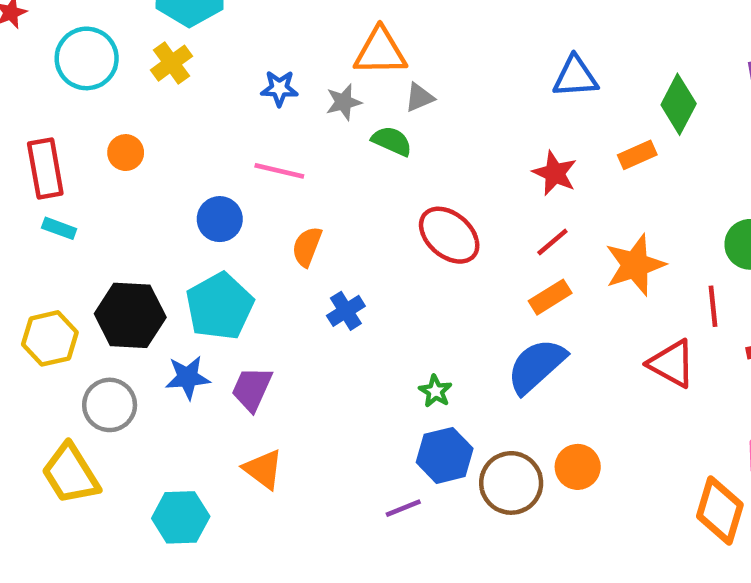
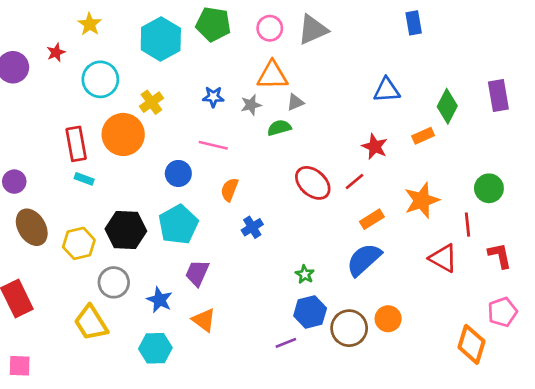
yellow cross: (172, 63) -> (151, 102), moved
green semicircle: (392, 141) -> (279, 128), turned -40
orange circle: (126, 153) -> (123, 134), size x2.0
red line: (552, 242) -> (354, 182), moved
blue star: (188, 377) -> (159, 300), moved, turned 30

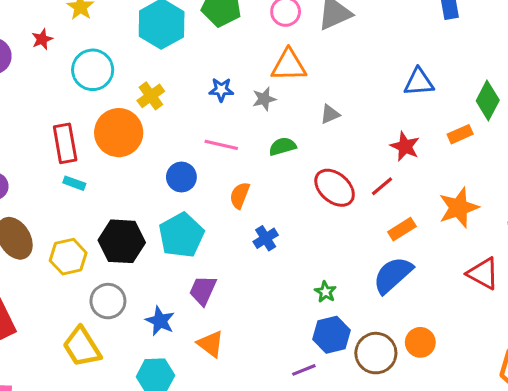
gray triangle: (295, 102) -> (330, 114), moved
green semicircle: (279, 128) -> (282, 146), moved

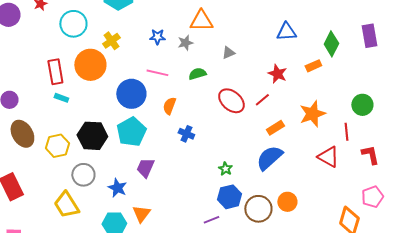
blue circle: (181, 177) -> (131, 94), size x1.5
blue cross: (266, 238) -> (186, 134), turned -35
orange triangle: (211, 344) -> (141, 214), moved, turned 30

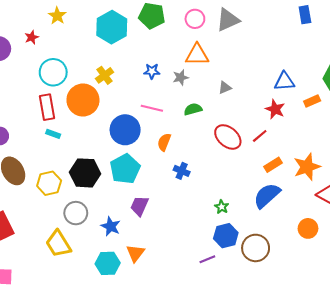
cyan circle: (73, 24) -> (53, 72), moved
blue triangle: (286, 32) -> (284, 82), moved
orange star: (312, 114) -> (307, 167), moved
orange circle: (287, 202) -> (308, 228), moved

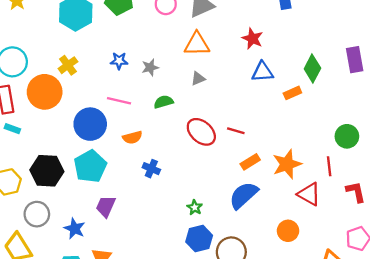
orange triangle: (197, 55) -> (197, 44), moved
red star: (275, 109) -> (252, 39), moved
red line: (260, 136) -> (236, 131), turned 56
orange semicircle: (164, 142) -> (132, 137), turned -126

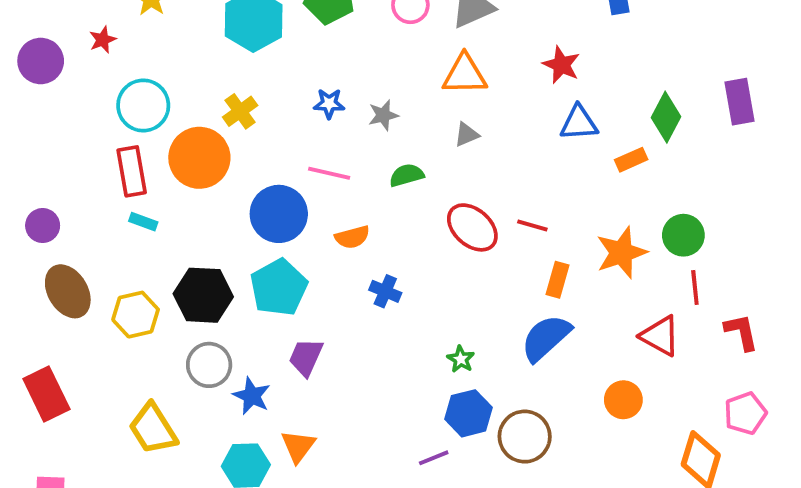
green circle: (347, 136) -> (683, 235), moved
orange rectangle: (250, 162) -> (558, 280), turned -42
orange star: (287, 164) -> (621, 253), moved
gray circle: (37, 214) -> (209, 365), moved

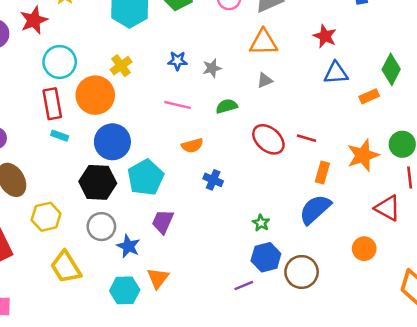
red star: (103, 40) -> (34, 20), size x1.6
blue circle: (279, 214) -> (112, 142), moved
yellow hexagon: (136, 315) -> (46, 217), moved

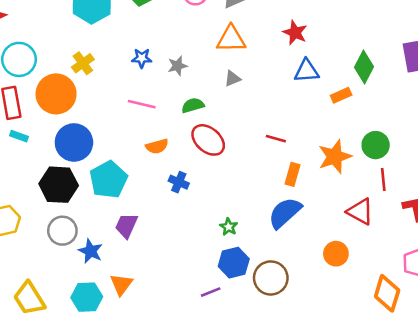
red ellipse: (268, 139) -> (208, 140), moved
yellow trapezoid: (66, 267) -> (29, 298), moved

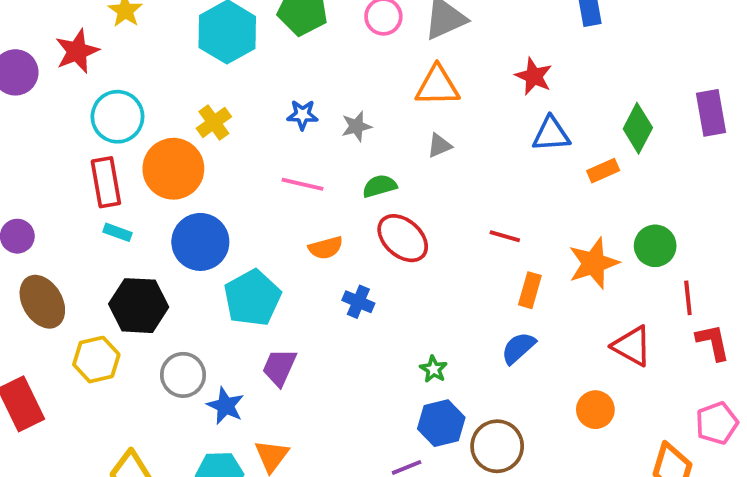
red line: (383, 180) -> (688, 298), moved
black hexagon: (59, 185) -> (139, 306), moved
blue semicircle: (285, 213) -> (518, 348), size x0.7

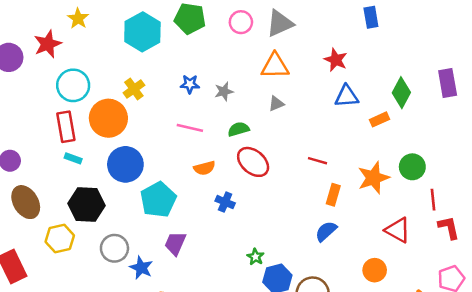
green star: (434, 369) -> (255, 257), moved

